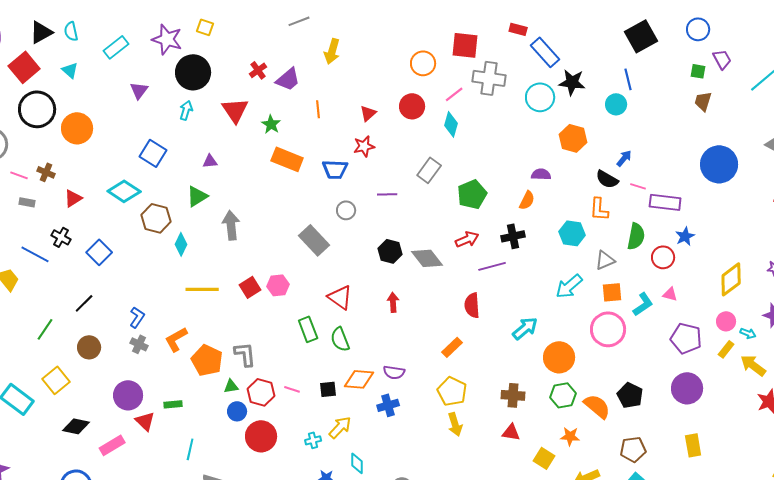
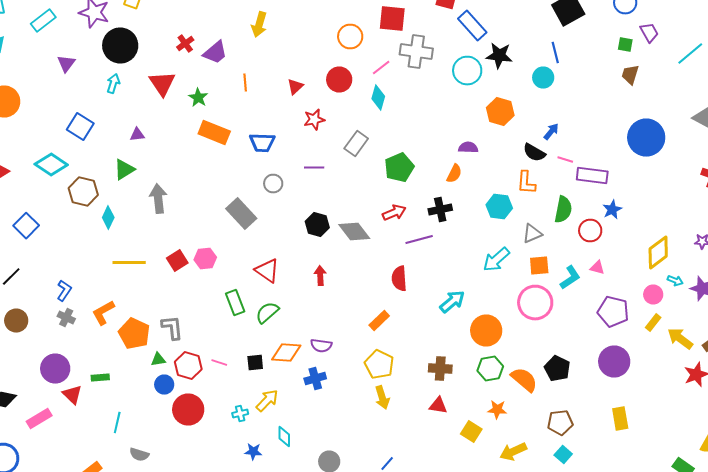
red star: (364, 146) -> (314, 120), moved
cyan arrow: (748, 333) -> (675, 280), moved
green semicircle: (340, 339) -> (267, 312), turned 70

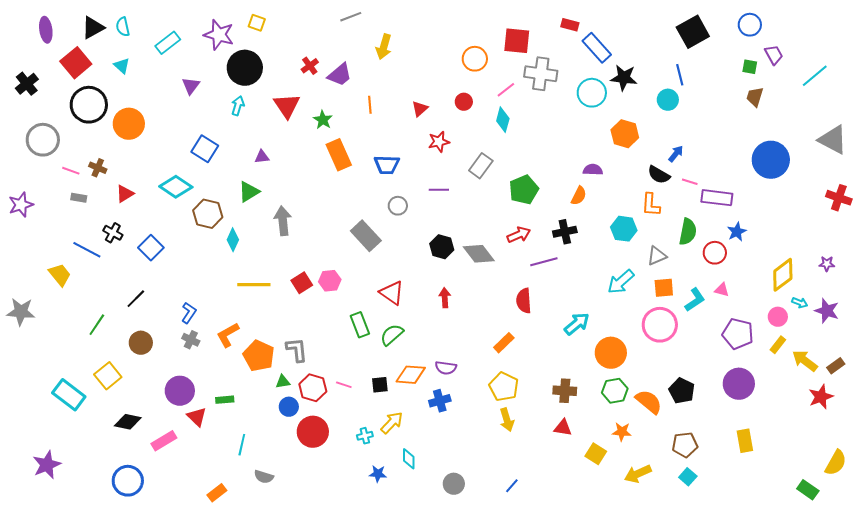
red circle: (339, 80) -> (464, 102), size x0.7
orange rectangle: (214, 132) -> (339, 155), turned 44

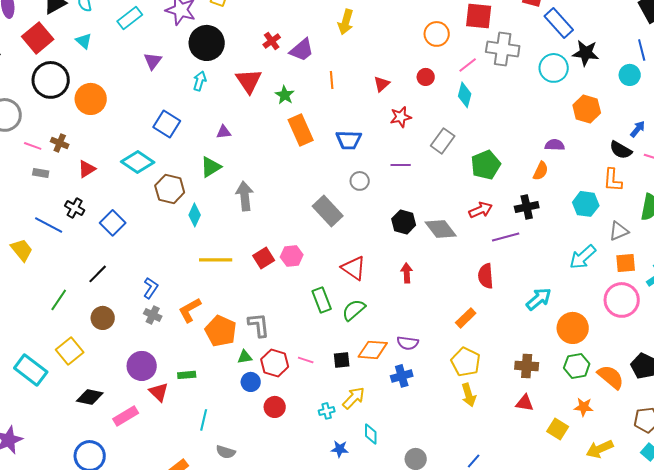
red circle: (313, 432) -> (275, 407), size x0.7

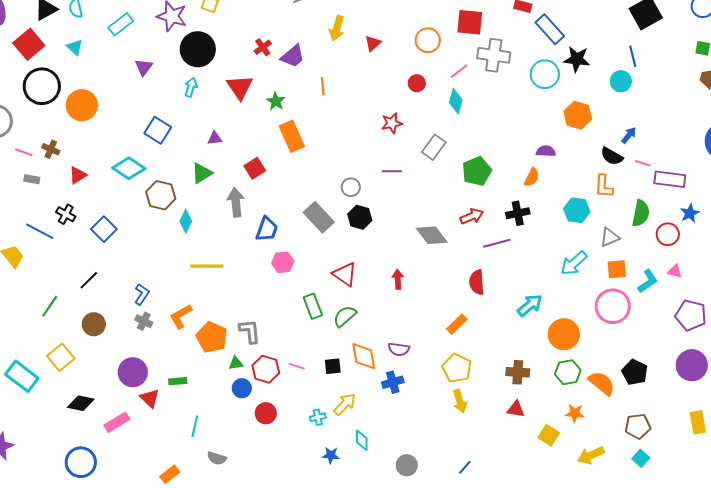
red triangle: (382, 84) -> (373, 43), moved
blue trapezoid: (349, 140) -> (267, 229), moved, turned -72
black hexagon: (404, 222) -> (360, 217), moved
red square: (264, 258) -> (255, 168), moved
orange diamond: (373, 350) -> (364, 356), turned 76

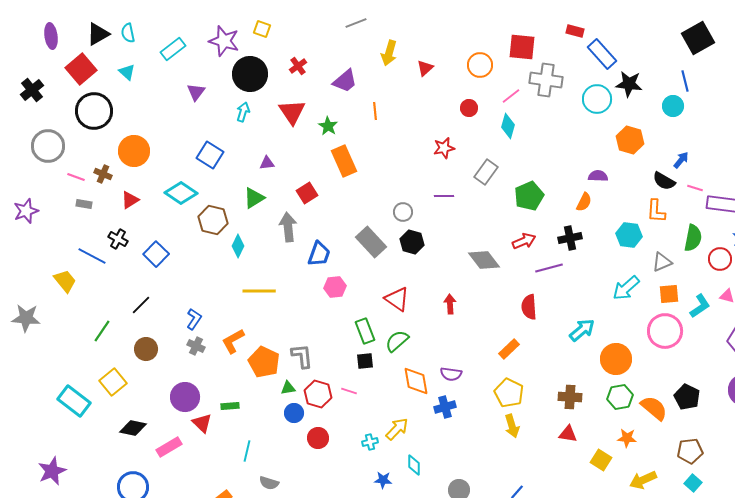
red cross: (263, 47) -> (298, 66), moved
orange circle: (82, 105) -> (134, 151), moved
black square: (333, 366) -> (365, 361), moved

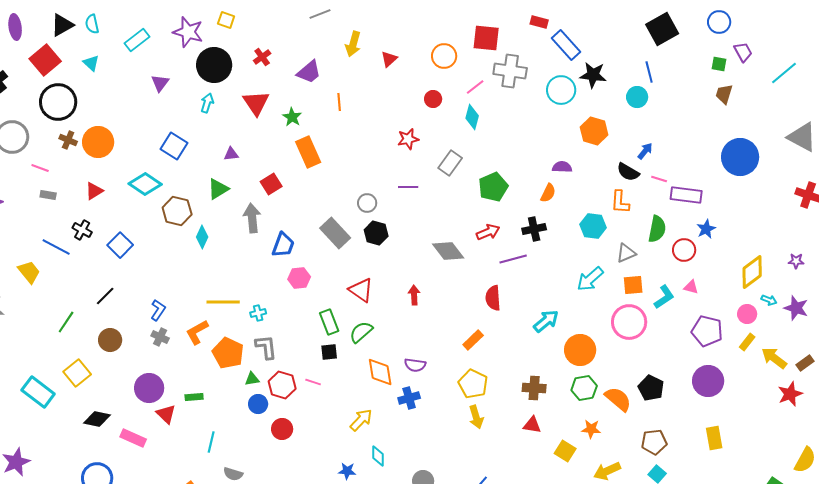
brown cross: (103, 174) -> (68, 140), moved
yellow line: (259, 291) -> (223, 302), moved
cyan cross: (370, 442) -> (258, 313), moved
pink rectangle: (169, 447) -> (133, 438), turned 55

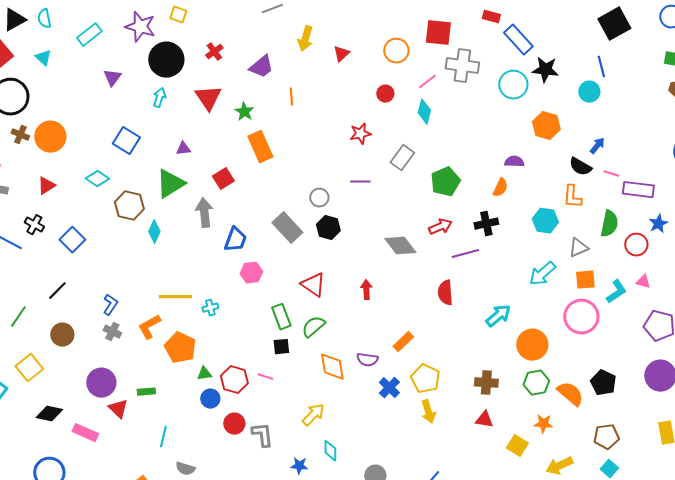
cyan diamond: (145, 184) -> (97, 179), size x0.7
green triangle: (218, 189) -> (170, 184), size x1.4
orange rectangle: (473, 340) -> (403, 342), moved
gray L-shape: (266, 347) -> (262, 435), moved
blue cross: (409, 398) -> (389, 388), moved, turned -30

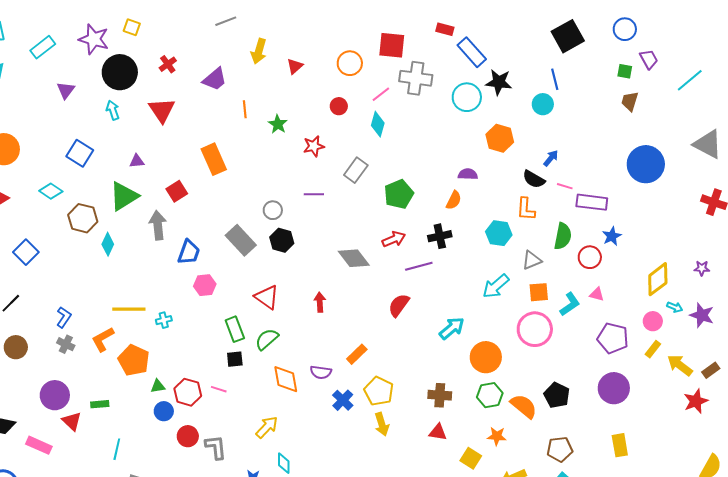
cyan arrow: (159, 98) -> (113, 110), turned -36
green star: (244, 112) -> (278, 124), moved
red semicircle: (445, 293) -> (399, 305), turned 40

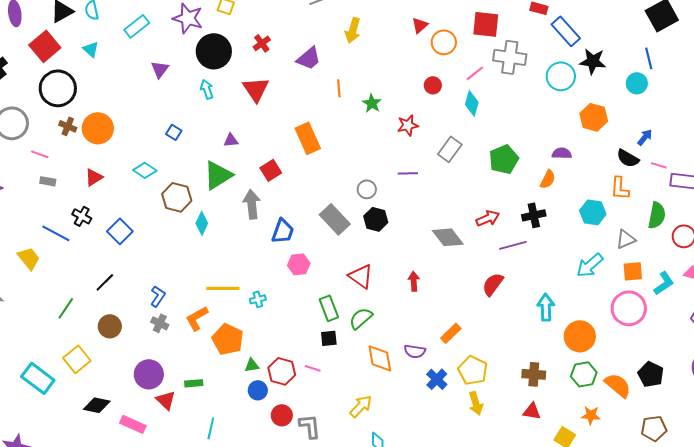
red triangle: (295, 66) -> (420, 25), moved
blue square: (80, 153) -> (174, 132), size x0.6
green pentagon: (399, 194) -> (504, 159), moved
cyan arrow: (452, 328) -> (546, 307), turned -52

